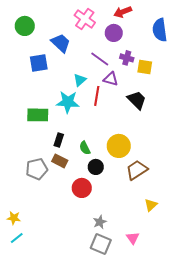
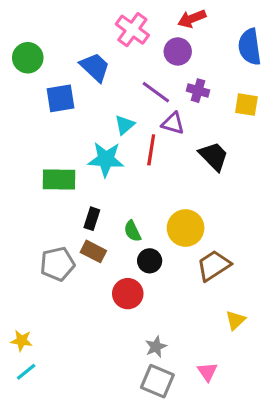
green circle: (25, 26) -> (28, 58), moved
yellow square: (145, 67) -> (246, 105), moved

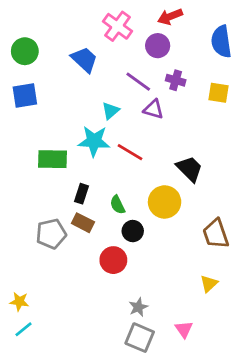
blue square: (61, 98) -> (25, 95), moved
red line: (151, 150) -> (130, 152), moved, turned -68
black trapezoid: (214, 156) -> (189, 169), moved
brown trapezoid: (214, 265) -> (216, 234), moved, turned -76

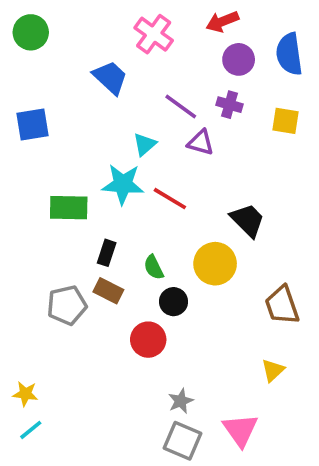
purple circle: (158, 46) -> (239, 59), moved
green circle: (25, 51) -> (31, 32), moved
pink triangle: (184, 329) -> (240, 430), size x1.5

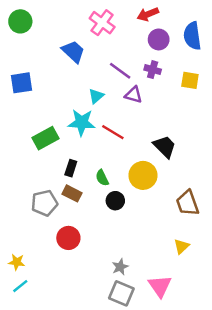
green rectangle: (69, 208) -> (46, 138), turned -30
red circle: (148, 340) -> (68, 238), moved

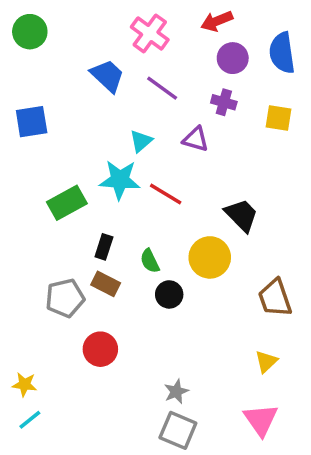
purple line: (120, 71) -> (162, 88), moved
pink triangle: (160, 286) -> (261, 420), moved

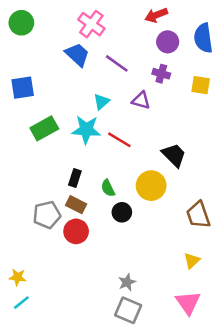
pink cross: (150, 33) -> (91, 24), moved
green rectangle: (67, 203) -> (44, 128), moved
red circle: (100, 349) -> (76, 231), moved

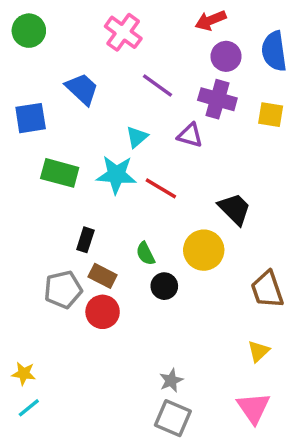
blue trapezoid: (77, 55) -> (82, 89), moved
purple cross: (161, 74) -> (217, 99), size x1.5
green rectangle: (44, 128) -> (60, 173), turned 44
black rectangle: (75, 178) -> (85, 240), moved

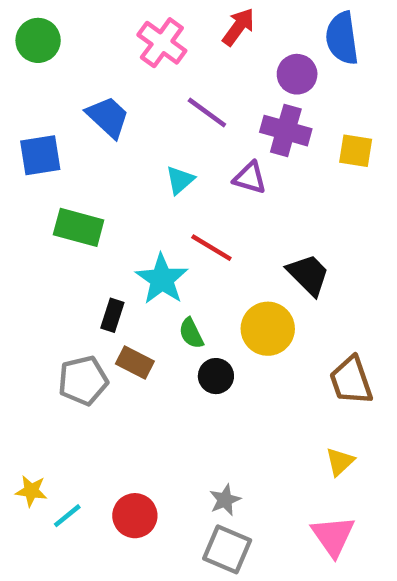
red arrow: (211, 20) -> (238, 27), moved, turned 148
blue semicircle: (274, 51) -> (342, 38), moved
cyan star: (116, 175) -> (162, 279), moved, turned 30
red circle: (103, 312) -> (135, 516), moved
cyan line: (29, 408) -> (67, 516), moved

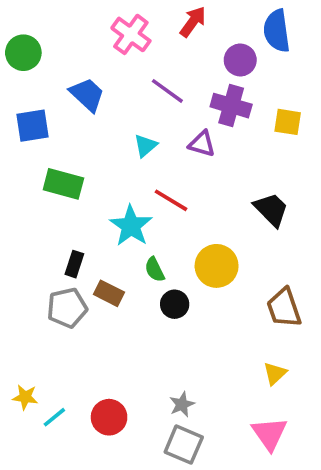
green circle: (38, 40) -> (23, 53), moved
black trapezoid: (308, 275) -> (271, 209), moved
black rectangle: (112, 315) -> (74, 264), moved

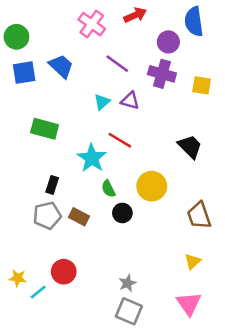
red arrow: (193, 22) -> (135, 15), turned 30
blue square: (32, 126) -> (24, 73), moved
purple triangle: (202, 144) -> (130, 101), moved
brown rectangle: (109, 293) -> (79, 217), moved
red circle: (109, 417) -> (64, 272), moved

